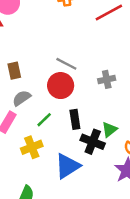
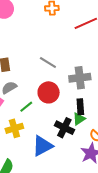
gray cross: (107, 79) -> (80, 78), size x1.5
red circle: (61, 86) -> (49, 92), moved
black rectangle: (75, 119) -> (80, 107), moved

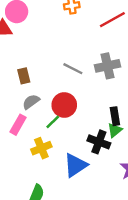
gray cross: (80, 78) -> (108, 66), moved
red circle: (49, 92) -> (64, 105), moved

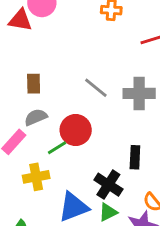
green triangle: (115, 130) -> (108, 212), moved

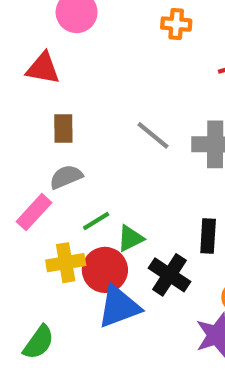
red triangle: (20, 20) -> (43, 68), moved
red circle: (76, 130) -> (105, 270), moved
green triangle: (108, 212) -> (130, 238), moved

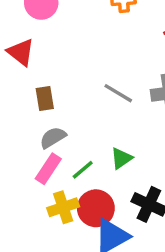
red triangle: (43, 68) -> (21, 52), turned 36
pink rectangle: (34, 212) -> (48, 169), moved
green triangle: (130, 238) -> (121, 158), moved

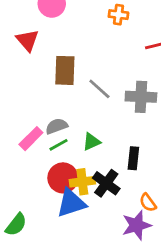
brown rectangle: (45, 99) -> (65, 70), moved, size x1.5
gray semicircle: (53, 137) -> (57, 126), moved
yellow cross: (63, 207) -> (82, 182), moved

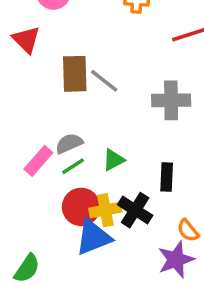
gray line: (99, 89) -> (104, 81), moved

